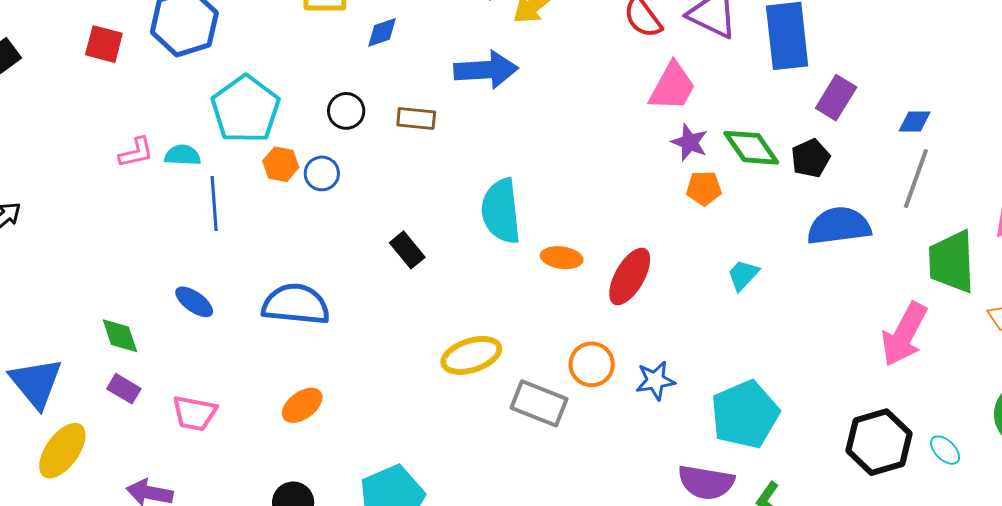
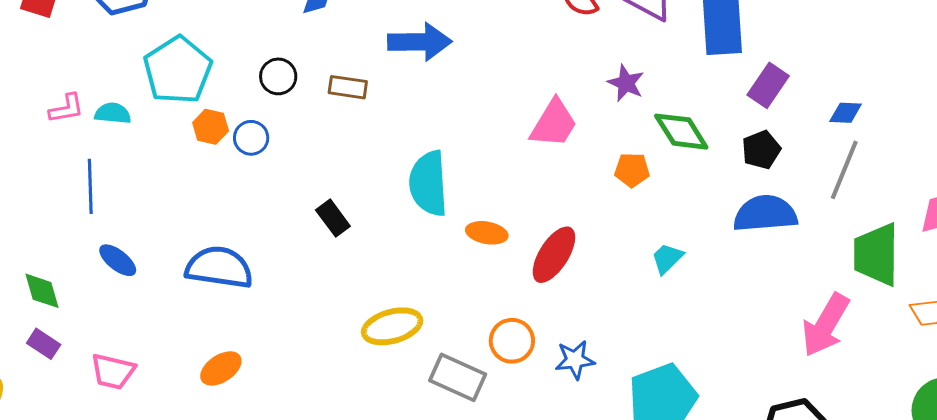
pink trapezoid: (672, 87) -> (554, 124), moved
purple star: (690, 142) -> (626, 83), moved
black pentagon: (811, 158) -> (761, 150), moved
blue line: (214, 204) -> (90, 186), moved

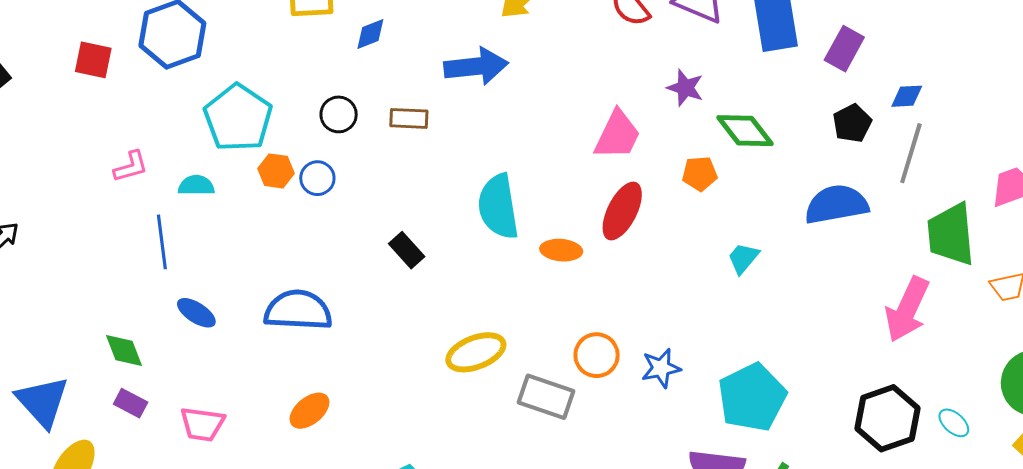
purple rectangle: (768, 85) -> (844, 49), moved
cyan semicircle: (113, 113) -> (196, 185), moved
black pentagon: (761, 150) -> (852, 123), moved
red ellipse: (554, 255) -> (622, 211), moved

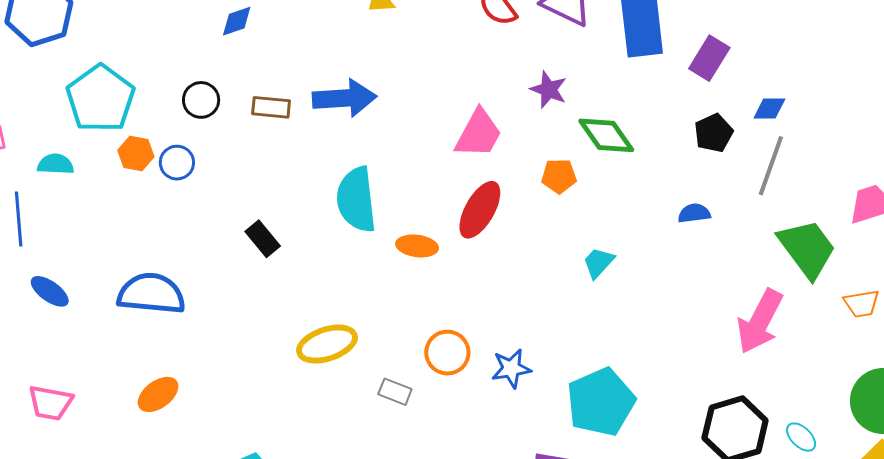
blue arrow: (476, 66) -> (345, 98), moved
blue semicircle: (836, 204) -> (694, 213), size x0.5
green trapezoid: (951, 234) -> (807, 249), turned 146
gray rectangle: (546, 397) -> (395, 392), size x0.6

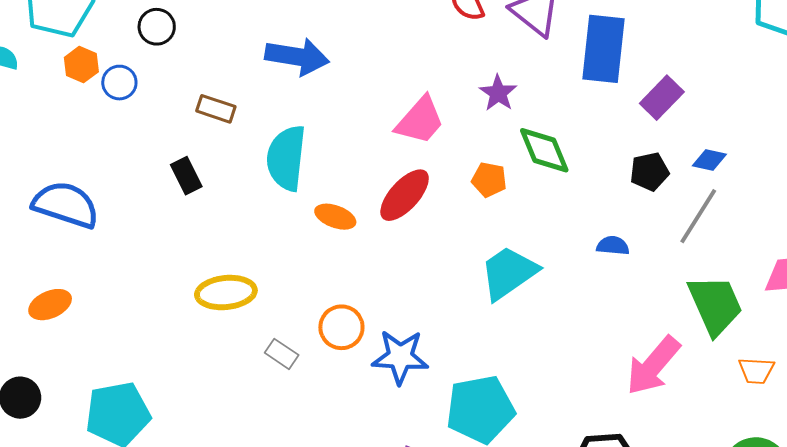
brown rectangle: (271, 107) -> (216, 109), moved
cyan trapezoid: (598, 263) -> (509, 273), size x1.8
blue star: (511, 368) -> (400, 357), size x1.4

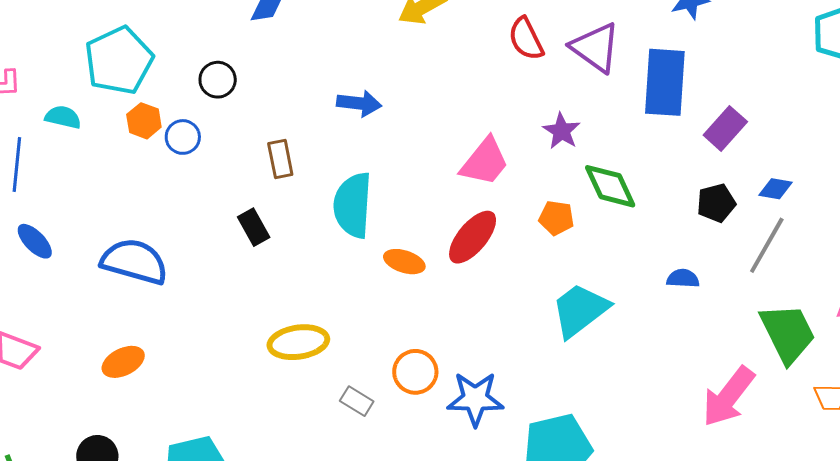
blue arrow: (297, 57) -> (359, 103), size x0.7
brown rectangle: (216, 109) -> (280, 159), turned 63

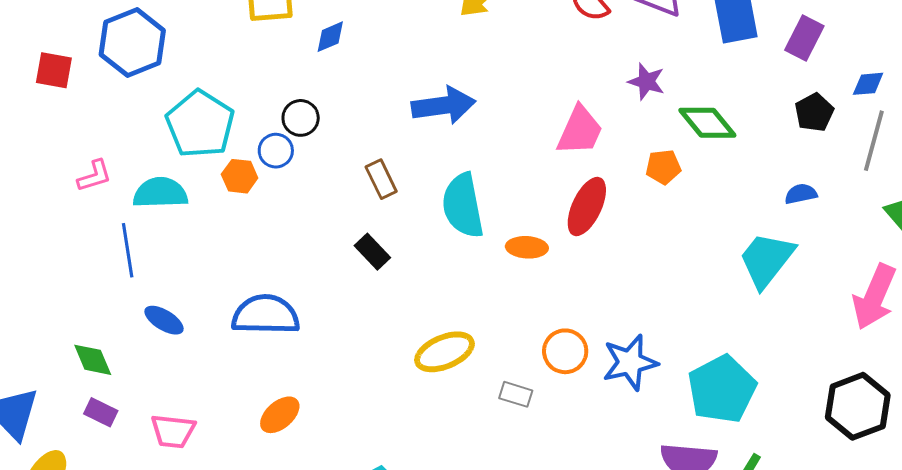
blue arrow: (359, 103) -> (444, 105), size x1.4
cyan semicircle: (63, 117) -> (160, 193), size x1.5
blue circle: (183, 137) -> (276, 151), moved
cyan trapezoid: (580, 310) -> (767, 260), moved

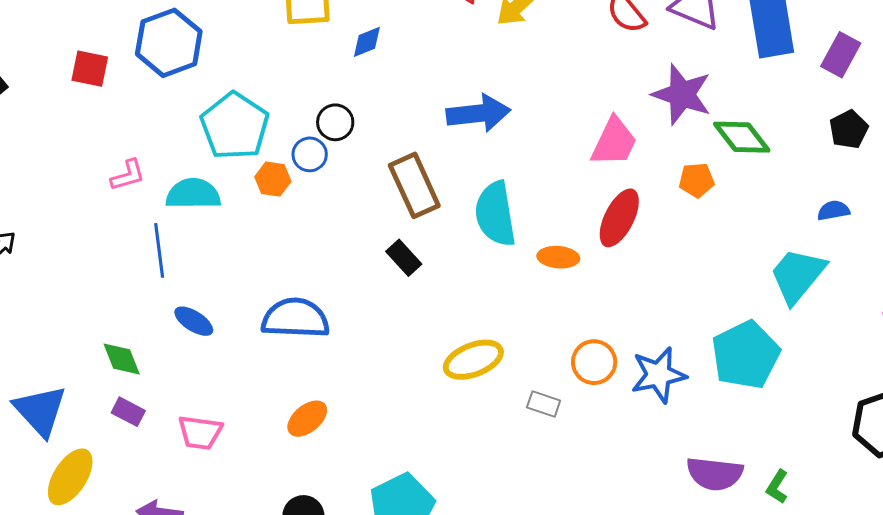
purple star: (646, 82) -> (682, 94), size x1.6
brown rectangle: (381, 179) -> (414, 185), size x1.6
cyan pentagon: (722, 389) -> (746, 355), moved

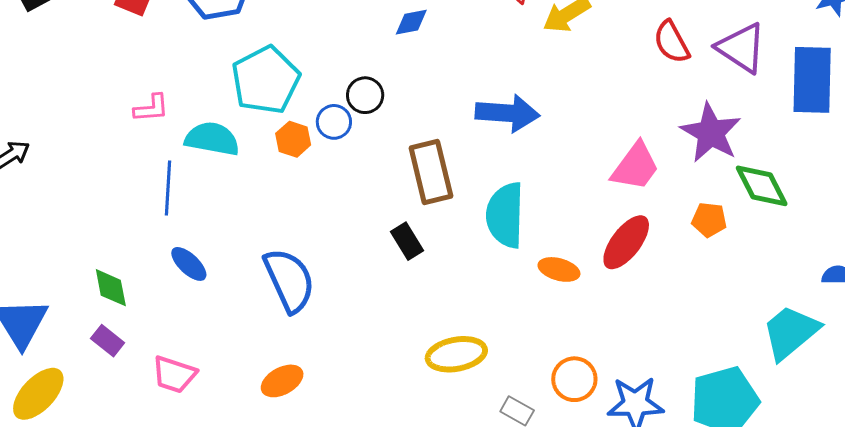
blue semicircle: (295, 318) -> (289, 280), turned 52

